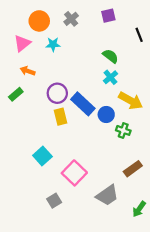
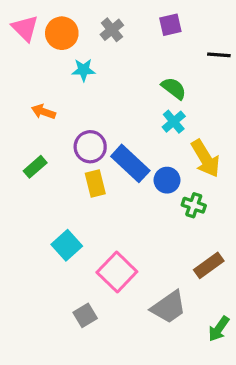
black line: (139, 35) -> (219, 55), turned -64
pink triangle: (22, 43) -> (25, 28), moved, turned -36
green rectangle: (16, 94) -> (35, 167), moved
yellow arrow: (131, 101) -> (205, 158), turned 30

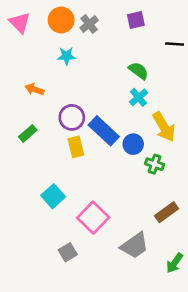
orange circle: (62, 33) -> (61, 20), moved

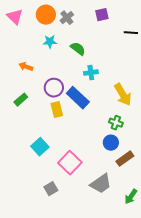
green semicircle: (139, 71) -> (78, 49), moved
cyan cross: (139, 97) -> (91, 73), moved, turned 32
blue circle: (133, 144) -> (111, 143), moved

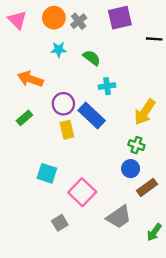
purple square: (102, 15) -> (120, 18), size x1.5
orange arrow: (26, 67) -> (30, 79), size x1.5
yellow arrow: (123, 95) -> (145, 112), turned 65
cyan square: (40, 147) -> (47, 173), turned -30

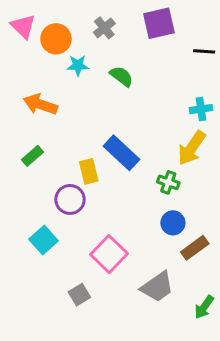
orange circle: (54, 18) -> (56, 39), moved
cyan cross: (107, 86) -> (201, 109), moved
purple circle: (63, 104) -> (70, 199), moved
green cross: (136, 145) -> (168, 182), moved
cyan square: (47, 173) -> (43, 240), moved, turned 30

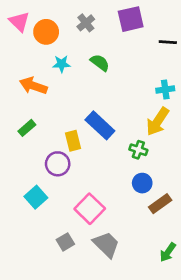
cyan star: (78, 65) -> (61, 64), moved
gray trapezoid: (157, 287) -> (106, 245), moved, turned -100

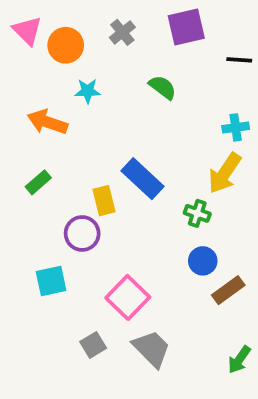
green semicircle: (100, 63) -> (163, 87), moved
cyan square: (36, 197) -> (51, 281), turned 30

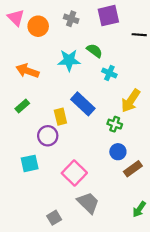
gray cross: (122, 32) -> (71, 19), turned -32
cyan star: (88, 91) -> (69, 60), moved, size x1.5
cyan cross: (236, 127) -> (109, 73), moved, turned 32
gray square: (93, 345) -> (54, 218), moved

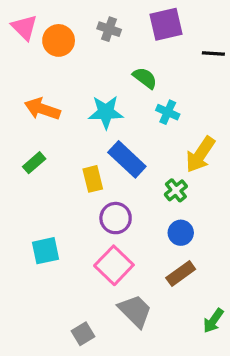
cyan star: (69, 60) -> (106, 112), moved
green cross: (115, 124) -> (176, 190), turned 32
purple circle: (48, 136) -> (116, 218), moved
brown rectangle: (133, 169) -> (181, 273), moved

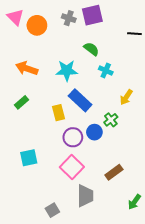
purple square: (166, 24) -> (92, 15), moved
yellow arrow: (200, 155) -> (126, 97), size x0.7
blue circle: (181, 233) -> (94, 132), moved
gray trapezoid: (135, 311) -> (85, 196), turned 45

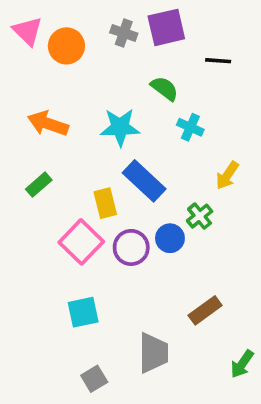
black line: (134, 34) -> (218, 61), moved
cyan square: (29, 158) -> (83, 312), moved
pink square: (72, 167) -> (81, 242), moved

